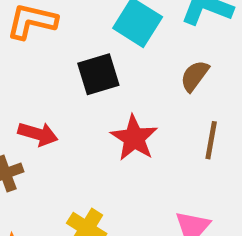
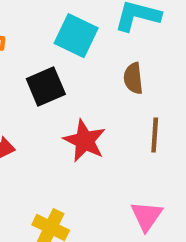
brown semicircle: (195, 76) -> (133, 78), turned -36

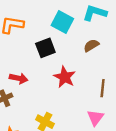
brown semicircle: (133, 78) -> (91, 45), turned 63
brown line: (155, 135) -> (103, 88), moved

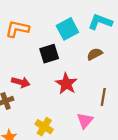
cyan square: (62, 22) -> (67, 29), turned 30
pink triangle: (95, 118) -> (85, 120), moved

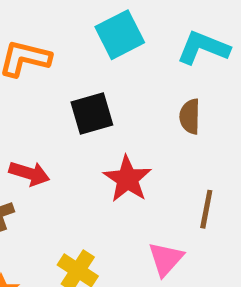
cyan square: (67, 29) -> (120, 35), moved
brown semicircle: (95, 54) -> (190, 117), turned -63

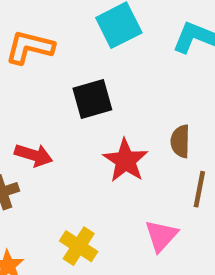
brown semicircle: (190, 117) -> (180, 141), moved

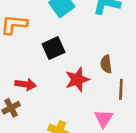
red star: (126, 161) -> (77, 80), turned 30

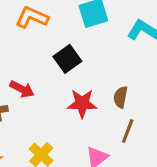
black square: (54, 48) -> (67, 59), turned -30

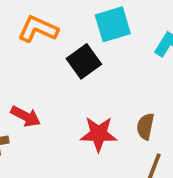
black square: (67, 59) -> (84, 61), moved

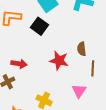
red star: (99, 134) -> (59, 61), turned 30

